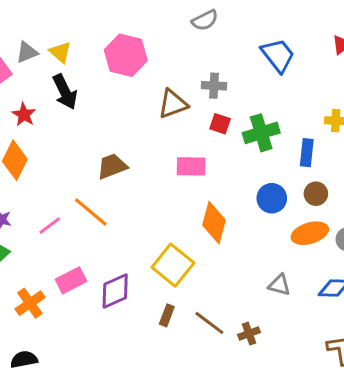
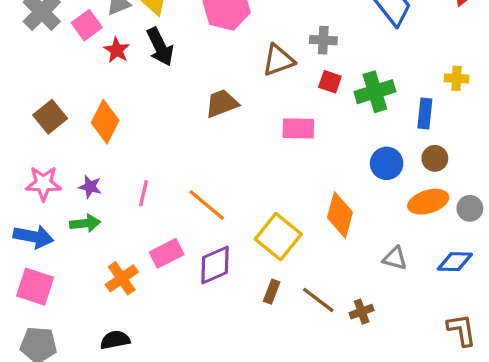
red star: (24, 115) -> (117, 50), moved
brown trapezoid: (112, 166) -> (222, 103), moved
orange line: (91, 212) -> (207, 205), moved
orange diamond: (214, 223) -> (340, 215), moved
pink line: (50, 226) -> (143, 193), turned -40

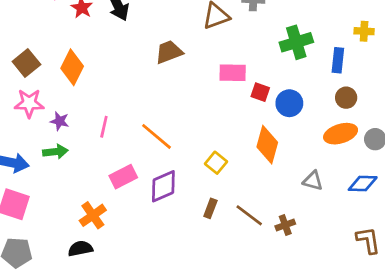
red square: (330, 82) -> (260, 92), moved
blue circle: (387, 163) -> (289, 103), moved
pink star: (43, 183) -> (29, 103), moved
yellow square: (278, 237) -> (216, 163), size x0.6
orange cross: (122, 278) -> (93, 215), moved

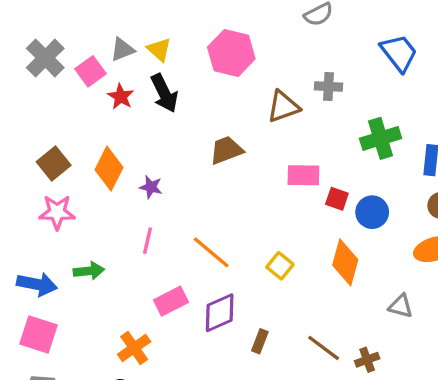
purple star: (60, 121) -> (151, 187), moved
yellow square: (216, 163) -> (280, 266), moved
brown rectangle: (210, 208) -> (260, 341), moved

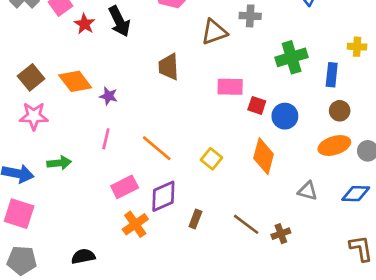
brown trapezoid: (226, 150) -> (169, 67), turned -72
orange diamond: (109, 169) -> (75, 81), turned -64
orange cross: (134, 348) -> (135, 224), moved

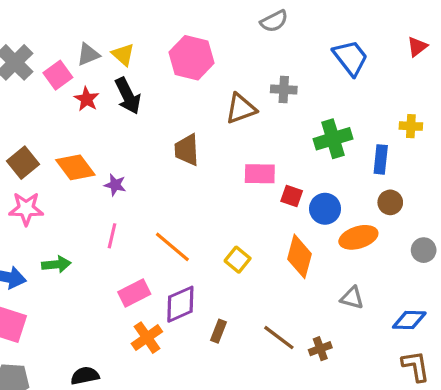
orange ellipse: (334, 146) -> (358, 237), moved
blue diamond: (356, 194) -> (409, 320), moved

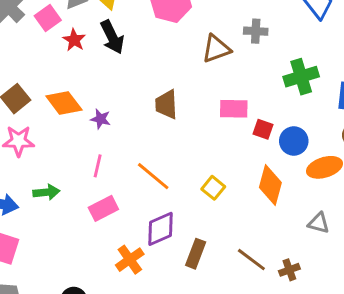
brown trapezoid: (187, 150) -> (166, 104), moved
pink rectangle: (134, 293) -> (103, 208), moved
brown rectangle: (218, 331) -> (196, 254), size x1.4

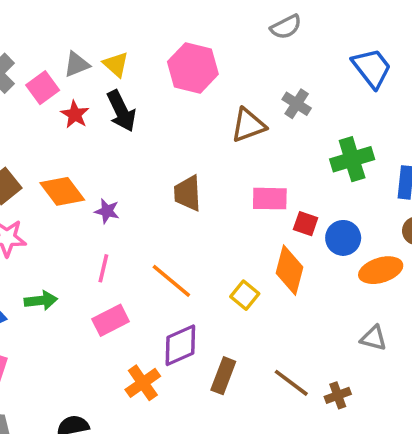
gray cross: (256, 31) -> (297, 104), turned 30
orange diamond: (270, 185) -> (289, 270), moved

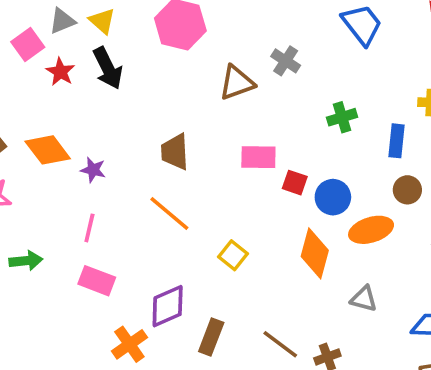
green cross: (352, 159) -> (342, 117), size x0.7
orange diamond: (289, 270) -> (315, 253), moved
orange line: (171, 281) -> (169, 213), moved
pink rectangle: (111, 320) -> (97, 281), turned 48

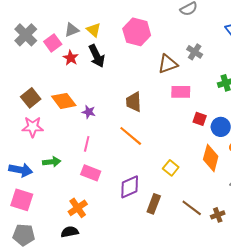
pink rectangle: (258, 157) -> (181, 92), moved
yellow square: (233, 255) -> (171, 168), moved
orange cross: (129, 344) -> (78, 208), moved

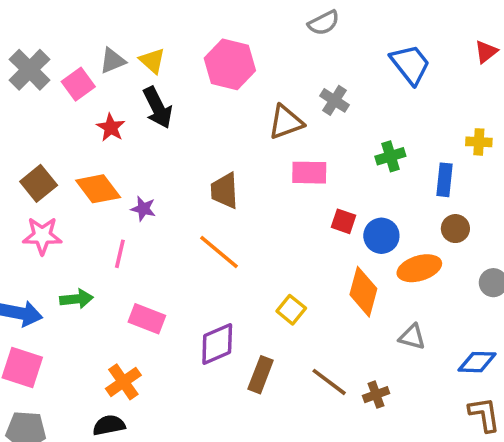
red star: (71, 58) -> (111, 127), moved
pink line: (87, 144) -> (120, 254), moved

